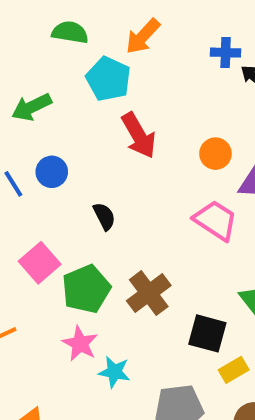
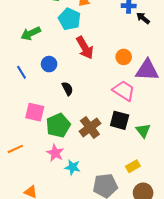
blue circle: (52, 172) -> (49, 64), moved
pink square: (40, 263) -> (35, 112), turned -36
black square: (207, 333) -> (120, 120), moved

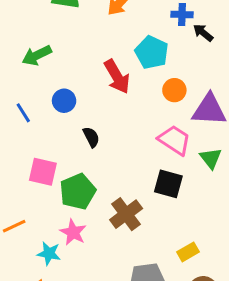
cyan pentagon: (69, 19) -> (152, 52), moved
brown cross: (90, 127) -> (126, 214), moved
green triangle: (143, 130) -> (211, 158), moved
cyan star: (73, 167) -> (49, 253), moved

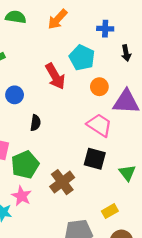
black arrow: (203, 33) -> (126, 53), moved, turned -140
black semicircle: (91, 137) -> (35, 123), turned 35
green triangle: (211, 158) -> (127, 173), moved

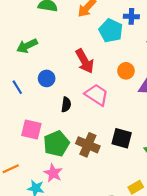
cyan pentagon: (82, 58) -> (111, 31), moved
pink trapezoid: (99, 125) -> (97, 95), moved
brown cross: (62, 182) -> (88, 145), moved, turned -30

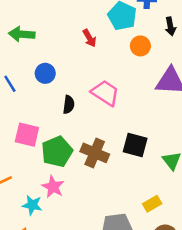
green arrow: (27, 46) -> (22, 34), turned 30
red arrow: (85, 61) -> (90, 38), moved, size x0.6
orange circle: (126, 71) -> (140, 46), moved

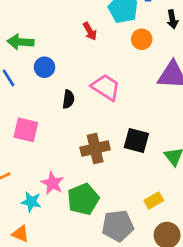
green arrow: (22, 34) -> (20, 42), moved
green pentagon: (57, 152) -> (83, 199), moved
brown cross: (95, 153) -> (95, 149), turned -36

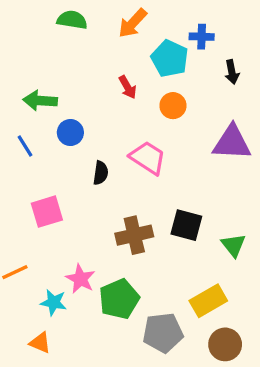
orange circle: (142, 39) -> (173, 106), moved
pink square: (26, 130) -> (47, 212), turned -30
yellow rectangle: (154, 200) -> (208, 301), size x1.5

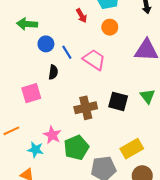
blue line: (25, 146) -> (67, 52), moved
black semicircle: (101, 173) -> (53, 72), moved
green triangle: (234, 245) -> (147, 96), moved

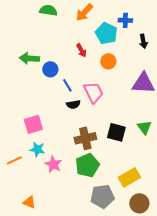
blue circle: (46, 44) -> (50, 69), moved
pink trapezoid: (94, 60) -> (93, 92), turned 30
black semicircle: (53, 72) -> (73, 104), moved, turned 72
green pentagon: (76, 148) -> (87, 165), moved
cyan star: (35, 150) -> (37, 149), moved

